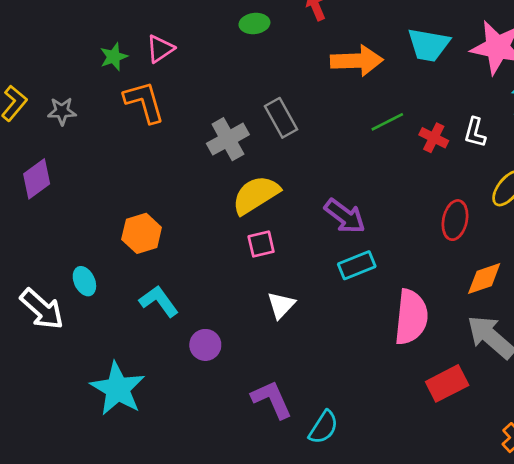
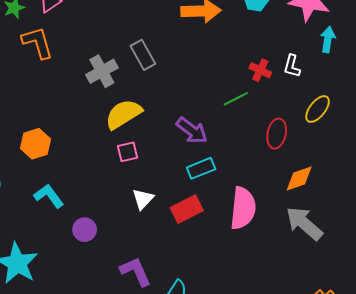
green line: (387, 122) -> (236, 99), moved
red rectangle: (447, 383) -> (187, 209), moved

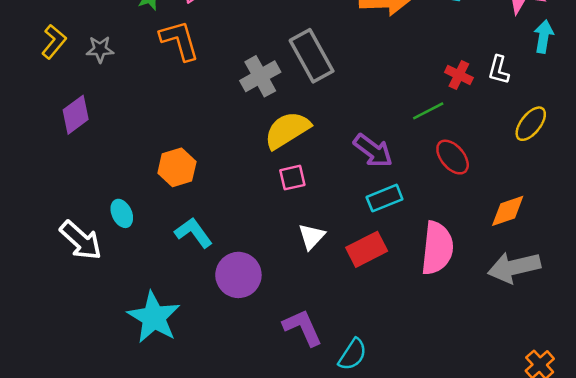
gray rectangle: (143, 55) -> (312, 56), size x1.4
red ellipse: (277, 134) -> (453, 157), moved, turned -52
gray arrow: (304, 223) -> (514, 267), turned -54
purple circle: (85, 230) -> (238, 275), size x1.5

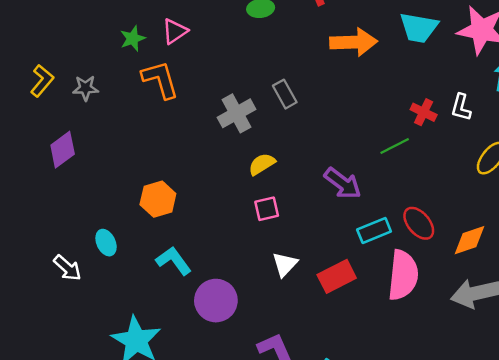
gray rectangle: (312, 56) -> (285, 94), size x0.6
yellow semicircle: (287, 130) -> (262, 164), size x0.6
red ellipse: (453, 157) -> (419, 223), moved
cyan rectangle: (385, 198) -> (374, 231), moved
white arrow: (81, 240) -> (67, 268), size x0.7

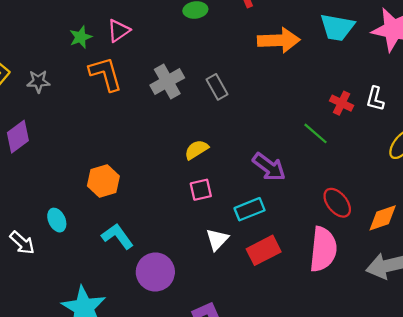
gray cross: (236, 113) -> (167, 81), moved
green line: (395, 146) -> (316, 133), turned 68
cyan rectangle: (374, 231) -> (250, 209), moved

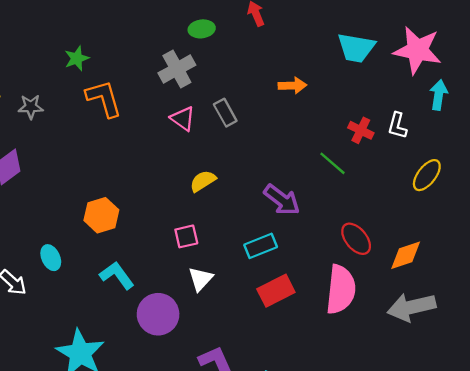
pink triangle: (119, 31) -> (183, 119), moved, turned -50
orange arrow: (279, 40) -> (292, 86), moved, size x0.6
gray cross: (167, 81) -> (177, 69), moved
pink square: (201, 190) -> (186, 236), moved
white triangle: (217, 240) -> (200, 279), moved

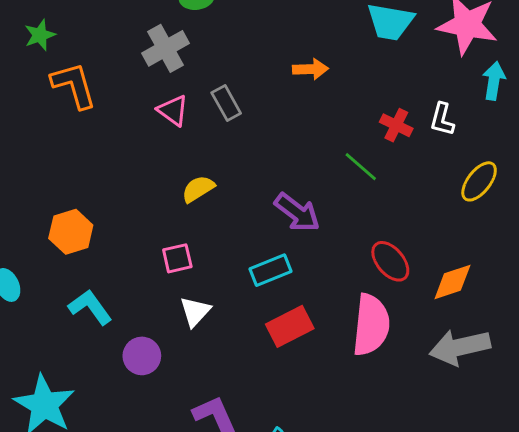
purple circle: (158, 314) -> (142, 356), size x0.7

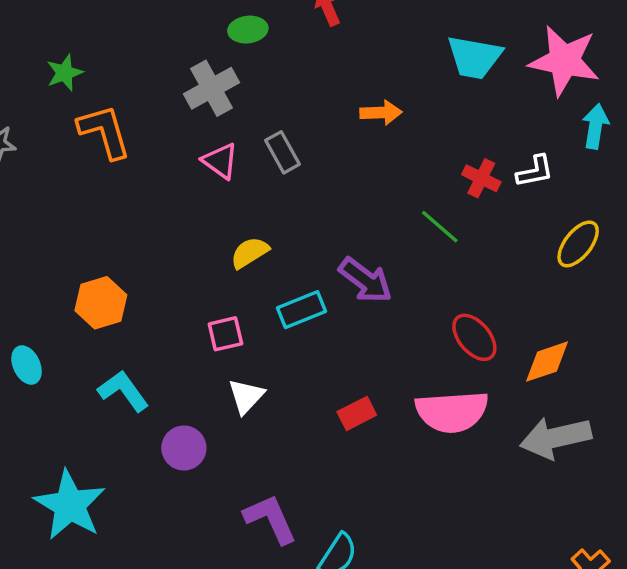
white L-shape: (442, 119) -> (535, 171), turned -116
cyan rectangle: (271, 270) -> (301, 310), moved
pink semicircle: (371, 325) -> (452, 412), turned 80
red rectangle: (290, 326) -> (357, 413), size x0.7

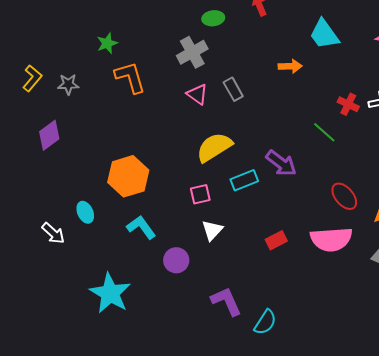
cyan trapezoid: (474, 57) -> (324, 34), moved, turned 44
yellow semicircle: (250, 253) -> (214, 147), size x1.6
orange hexagon: (101, 303) -> (128, 176), size x1.4

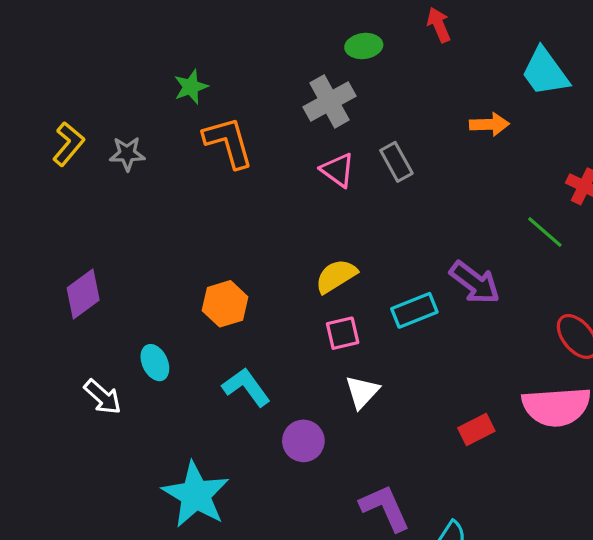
purple diamond: (49, 135) -> (83, 294), moved
yellow semicircle: (214, 147) -> (336, 276), moved, size x0.7
orange hexagon: (128, 176) -> (225, 304), size x0.7
red rectangle: (276, 240) -> (476, 429), moved

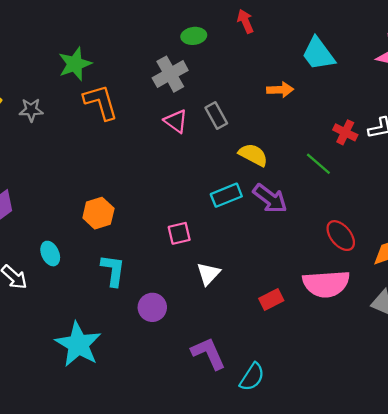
green star: (191, 87) -> (75, 64), size x1.4
yellow semicircle: (336, 276) -> (253, 155), moved, turned 60
cyan rectangle: (414, 310) -> (226, 195), moved
cyan L-shape: (246, 387) -> (113, 270), turned 44
white triangle: (362, 392) -> (208, 274), moved

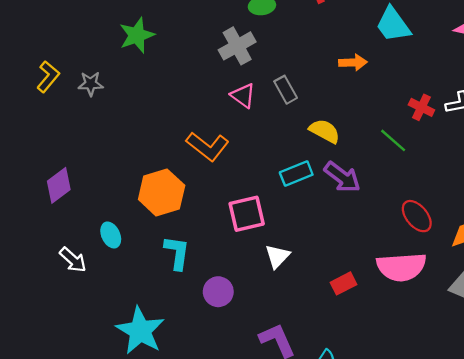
orange L-shape: (101, 102) -> (208, 146), moved, turned 144
orange hexagon: (98, 213) -> (162, 192), size x1.4
pink square: (179, 233) -> (247, 214), size x1.5

